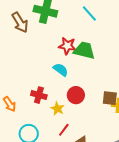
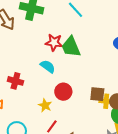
green trapezoid: (84, 50) -> (71, 47), turned -125
red cross: (39, 95) -> (15, 81), moved

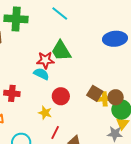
red star: (54, 42) -> (45, 60), moved
brown square: (97, 94) -> (95, 93), turned 35

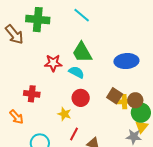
blue ellipse: (115, 39) -> (126, 61), moved
red star: (45, 60) -> (53, 63), moved
cyan semicircle: (41, 74) -> (76, 72), moved

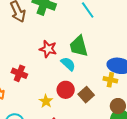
brown square: (115, 96) -> (86, 95), moved
yellow cross: (124, 102) -> (110, 80), moved

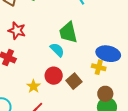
red star: (48, 49) -> (17, 31), moved

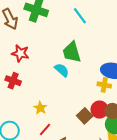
red circle: (54, 76) -> (100, 110), moved
brown square: (74, 81) -> (85, 116), moved

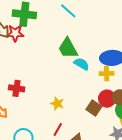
red star: (20, 53) -> (15, 33), moved
cyan semicircle: (62, 70) -> (81, 64), moved
yellow star: (40, 108) -> (57, 103), moved

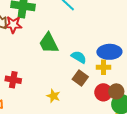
green trapezoid: (68, 48) -> (49, 43), moved
brown square: (94, 108) -> (80, 78), moved

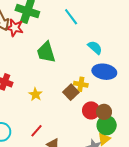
cyan semicircle: (79, 57) -> (95, 48), moved
yellow cross: (104, 67) -> (81, 84), moved
yellow star: (53, 96) -> (35, 94), moved

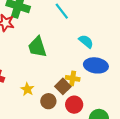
red circle: (91, 110) -> (74, 105), moved
brown circle: (104, 112) -> (48, 101), moved

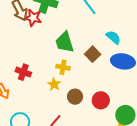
yellow cross: (73, 78) -> (63, 67), moved
brown square: (63, 86) -> (93, 54), moved

